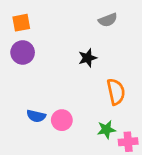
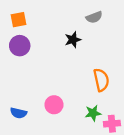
black star: (88, 58) -> (73, 40), moved
blue semicircle: (36, 116) -> (19, 113), moved

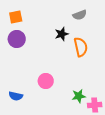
orange semicircle: (101, 80) -> (81, 47), moved
pink circle: (54, 105) -> (46, 81), moved

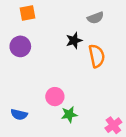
orange square: (16, 17) -> (27, 13), moved
green star: (79, 96) -> (69, 114), moved
pink cross: (95, 105) -> (113, 125), turned -32

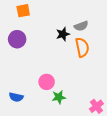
gray semicircle: (95, 18) -> (81, 26), moved

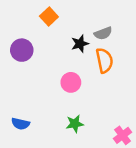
orange square: (23, 11) -> (49, 17), moved, turned -32
pink circle: (47, 82) -> (71, 82), moved

